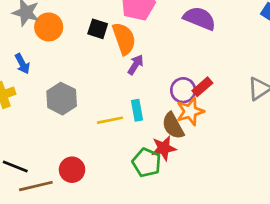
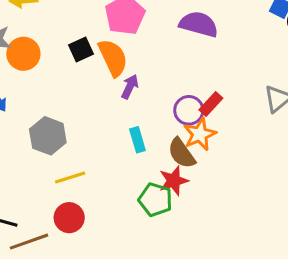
black square: (98, 29) -> (81, 50), turned -36
yellow line: (110, 120) -> (70, 177), moved

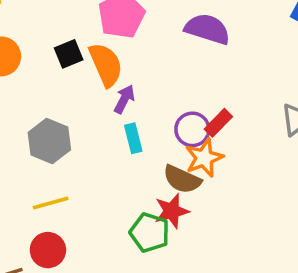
gray hexagon: (48, 136) -> (49, 141), moved
cyan rectangle: (137, 140) -> (133, 138), moved
brown semicircle: (182, 153) -> (182, 179), turned -32

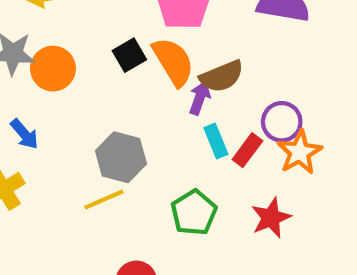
red rectangle: (218, 123) -> (247, 150), moved
brown semicircle: (182, 179) -> (222, 76), moved, turned -39
yellow line: (51, 203) -> (104, 200), moved
green pentagon: (150, 233) -> (194, 213), moved, turned 30

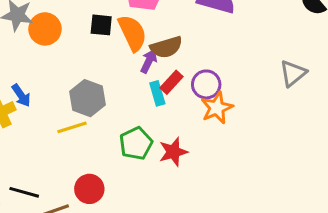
black square: (129, 55) -> (101, 25), turned 30
blue arrow: (24, 134) -> (21, 95), moved
red rectangle: (247, 150) -> (172, 82), moved
red star: (271, 218) -> (173, 152), moved

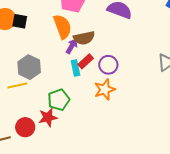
black square: (101, 25) -> (20, 21), moved
orange star: (217, 108) -> (105, 90), moved
red star: (173, 152) -> (48, 117), moved

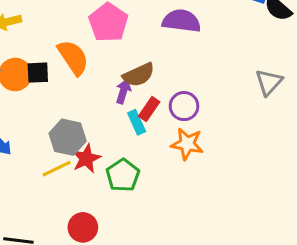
orange semicircle: (62, 27) -> (73, 57), moved
orange star: (105, 90) -> (187, 144), turned -30
red star: (48, 117) -> (86, 158), moved

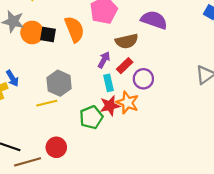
brown semicircle: (139, 75) -> (127, 41), moved
red rectangle: (149, 109) -> (125, 66), moved
orange star: (187, 144) -> (127, 103), moved
red star: (86, 158) -> (110, 106), moved

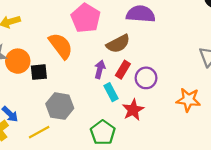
black square: (48, 34) -> (39, 72), moved
yellow line: (47, 103) -> (39, 132), moved
orange star: (127, 103) -> (188, 100), moved
red star: (110, 106) -> (133, 110), moved

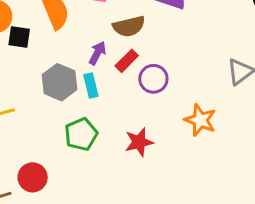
cyan rectangle: (111, 92) -> (91, 86), moved
gray hexagon: (60, 106) -> (60, 82), moved
red star: (133, 110) -> (139, 142), moved

